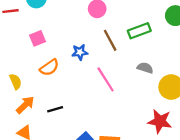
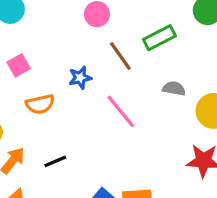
orange semicircle: (49, 67) -> (40, 104), turned 30

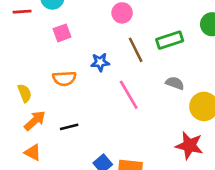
pink square: (19, 65) -> (62, 33), moved

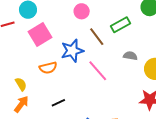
pink square: (62, 33) -> (40, 34), size x1.6
blue star: (100, 62) -> (72, 51), size x1.6
orange arrow: (35, 121) -> (21, 104), moved

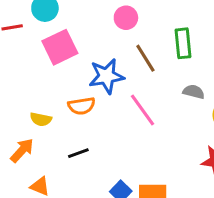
green rectangle: (120, 25) -> (183, 43), turned -72
orange semicircle: (48, 68) -> (82, 106), moved
yellow semicircle: (21, 84) -> (41, 119), moved, turned 128

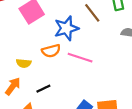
pink line: (143, 110) -> (80, 58), moved, turned -30
black line: (78, 153) -> (43, 89), moved

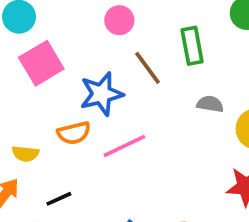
pink line: (80, 58) -> (124, 146), turned -45

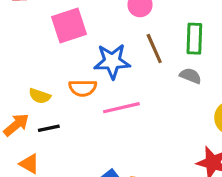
gray semicircle: (210, 104) -> (190, 76), moved
black line: (59, 199) -> (49, 128), moved

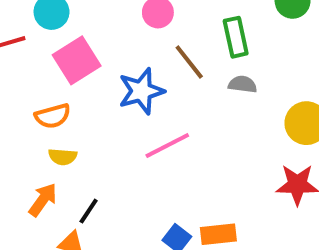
orange semicircle: (83, 88) -> (53, 116), moved
black line: (49, 128) -> (89, 211), moved, turned -30

